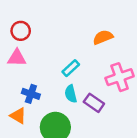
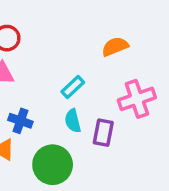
purple rectangle: (94, 103) -> (103, 133), turned 66

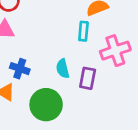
cyan rectangle: (73, 87) -> (83, 31), moved, turned -42

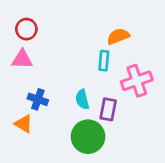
green circle: (46, 105) -> (88, 137), moved

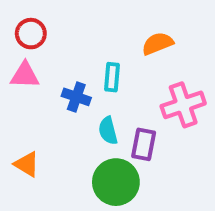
cyan rectangle: (104, 61) -> (112, 77), moved
blue cross: (38, 99) -> (76, 97), moved

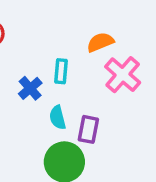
blue cross: (76, 97) -> (30, 88), turned 30
pink cross: (183, 105) -> (123, 75), moved, turned -30

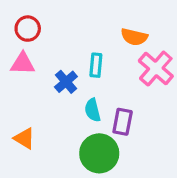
orange semicircle: (100, 42) -> (134, 37), turned -145

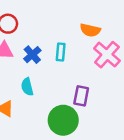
blue cross: (66, 82) -> (32, 55), moved
cyan semicircle: (93, 110) -> (27, 87), moved

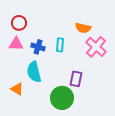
blue cross: (32, 55) -> (38, 47), turned -32
cyan semicircle: (27, 87) -> (34, 72), size x1.5

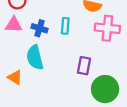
pink cross: (96, 47) -> (107, 28), turned -35
green circle: (62, 98) -> (105, 89), moved

